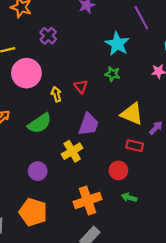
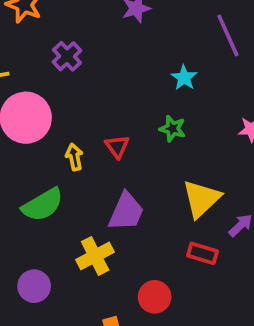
cyan star: (117, 44) -> (184, 78), size x0.6
yellow triangle: (132, 114) -> (201, 199), turned 50
red circle: (118, 170) -> (155, 297), moved

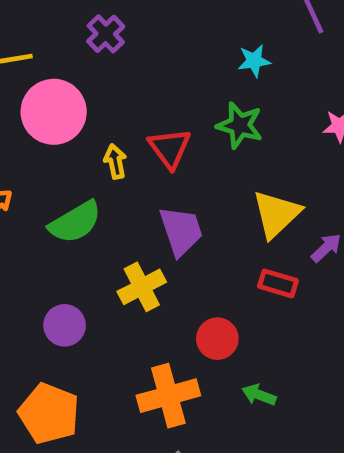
cyan star: (184, 78) -> (254, 61), turned 30
green star: (173, 129) -> (240, 125), size x1.4
red triangle: (117, 147) -> (170, 148), size x1.4
purple trapezoid: (126, 212) -> (181, 231), turned -42

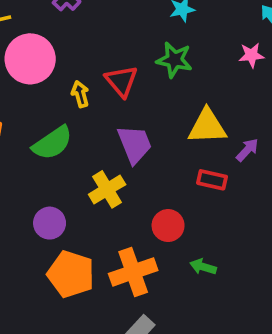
yellow triangle: (276, 214) -> (207, 126), turned 45
orange pentagon: (49, 413) -> (71, 274), moved

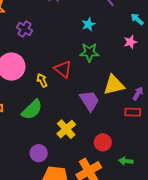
purple trapezoid: (135, 144) -> (89, 101), moved
red rectangle: (212, 180) -> (133, 112), moved

